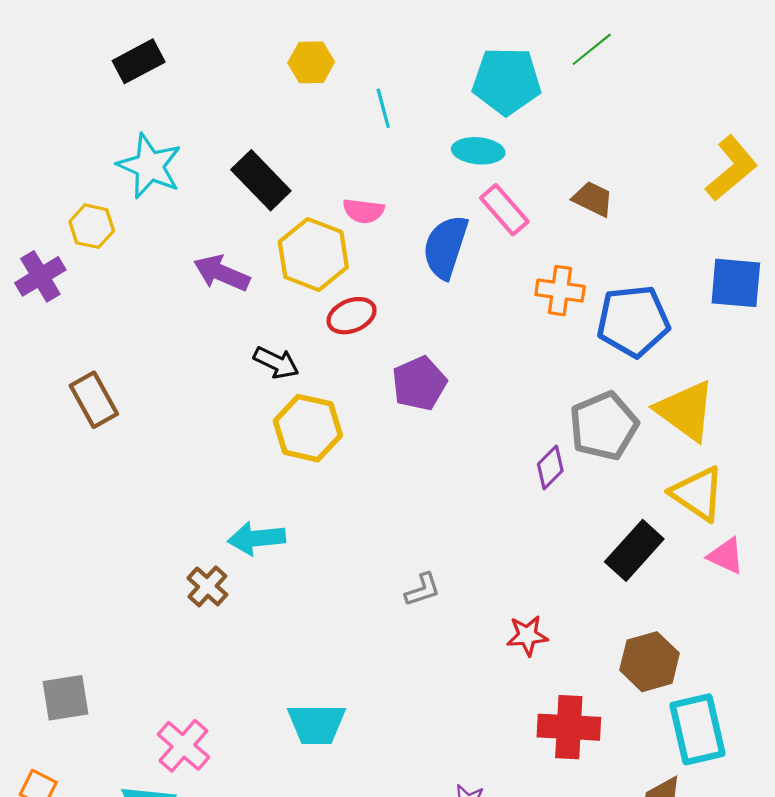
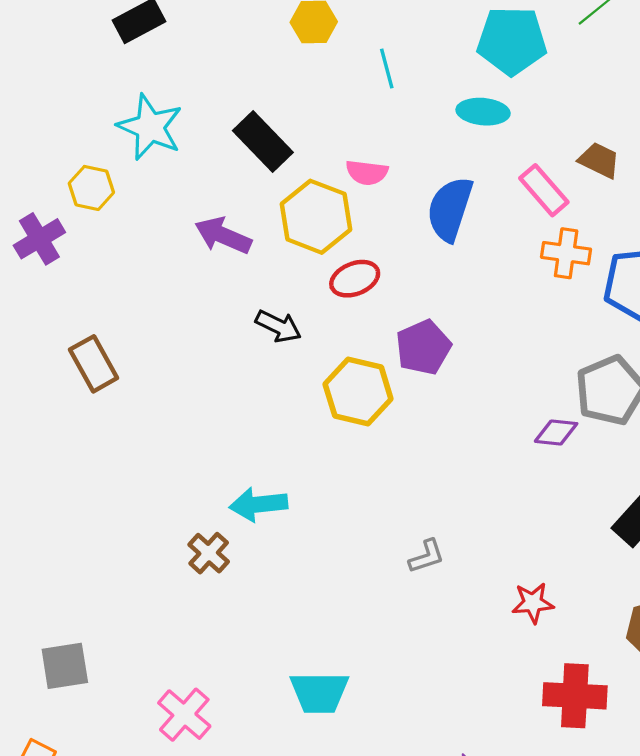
pink rectangle: (504, 210) -> (544, 190), moved
yellow hexagon: (308, 428) -> (358, 392), moved
purple diamond: (550, 467) -> (556, 432), turned 51

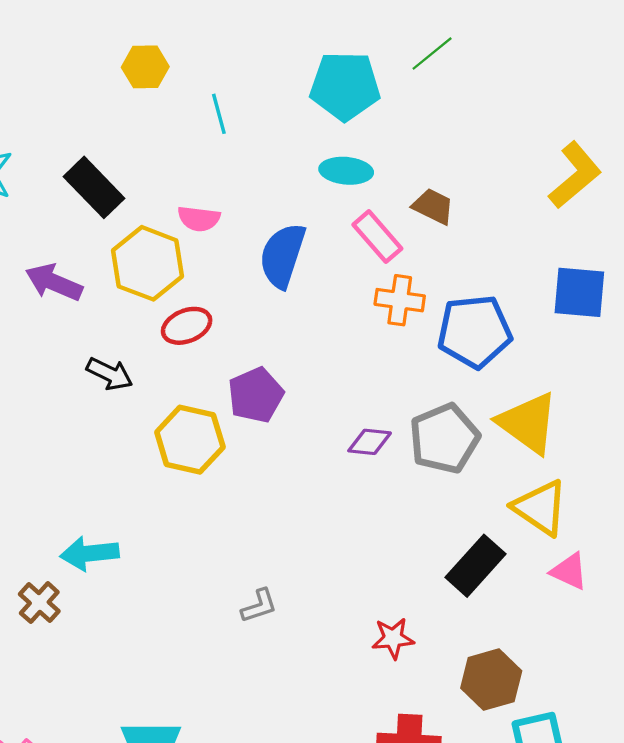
cyan ellipse: (483, 112) -> (346, 171), moved
purple diamond: (556, 432) -> (370, 442), moved
red star: (533, 603) -> (393, 638), moved

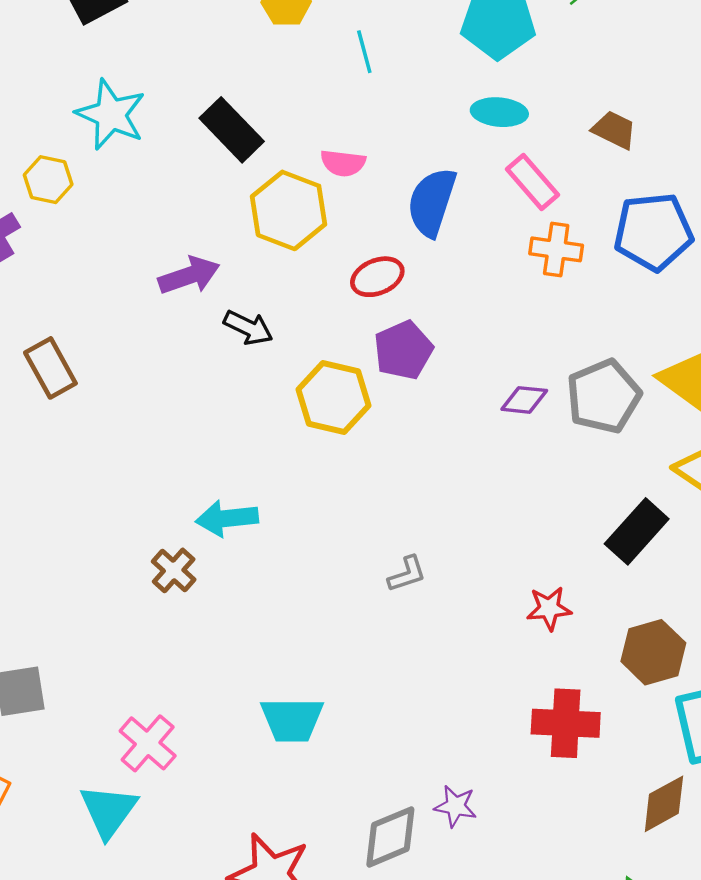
brown trapezoid: (433, 206) -> (614, 130), moved
purple arrow: (54, 282) -> (189, 276), moved, turned 138
red ellipse: (187, 326) -> (377, 277), moved
blue pentagon: (474, 331) -> (653, 232), moved

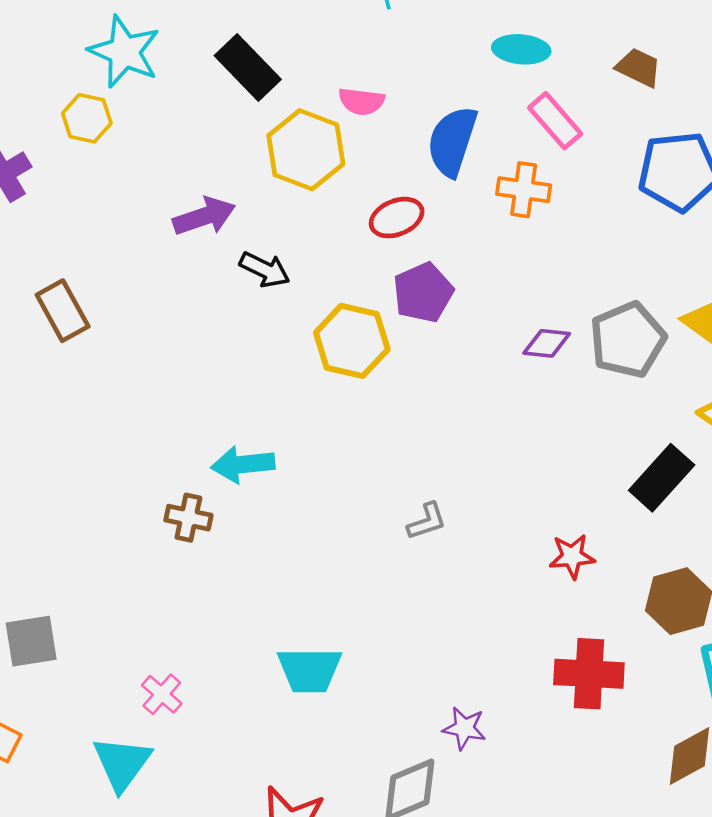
yellow hexagon: (48, 180) -> (87, 118), moved
orange cross: (556, 249) -> (524, 190), moved
brown cross: (174, 570) -> (188, 518), turned -30
pink cross: (148, 743) -> (162, 694), size x0.7
purple star: (456, 806) -> (464, 728), moved

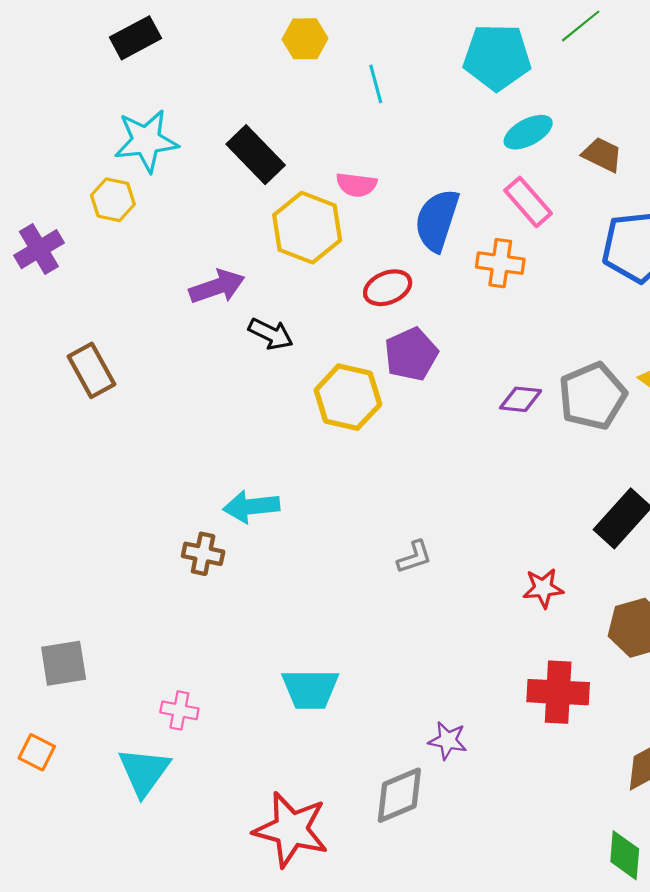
cyan ellipse: (521, 49) -> (528, 132), moved, turned -33
cyan star: (124, 52) -> (146, 141), turned -30
pink cross: (162, 694) -> (179, 710), turned -30

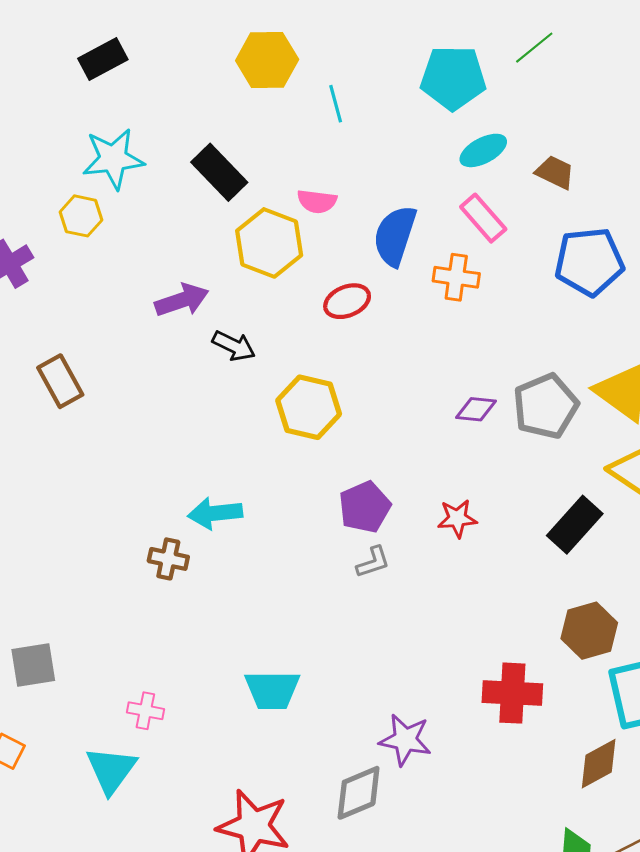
yellow hexagon: (305, 39) -> (267, 60), size x1.4
purple pentagon: (411, 354) -> (365, 507), moved
red star: (543, 588) -> (457, 518), moved
purple star: (448, 740) -> (405, 740), size x1.4

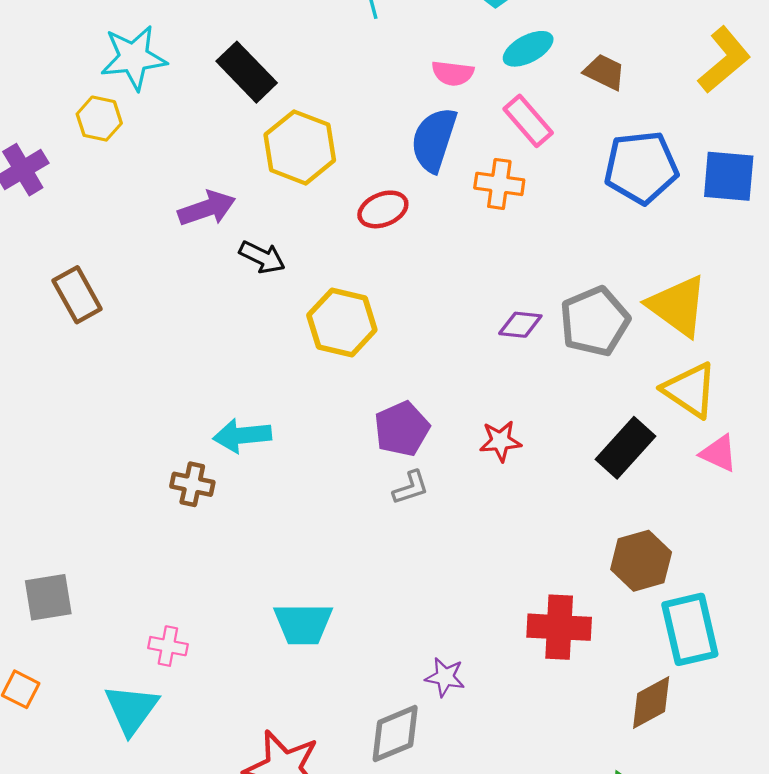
pink semicircle: (317, 201) -> (453, 73), moved
purple star: (405, 740) -> (445, 677), size x0.7

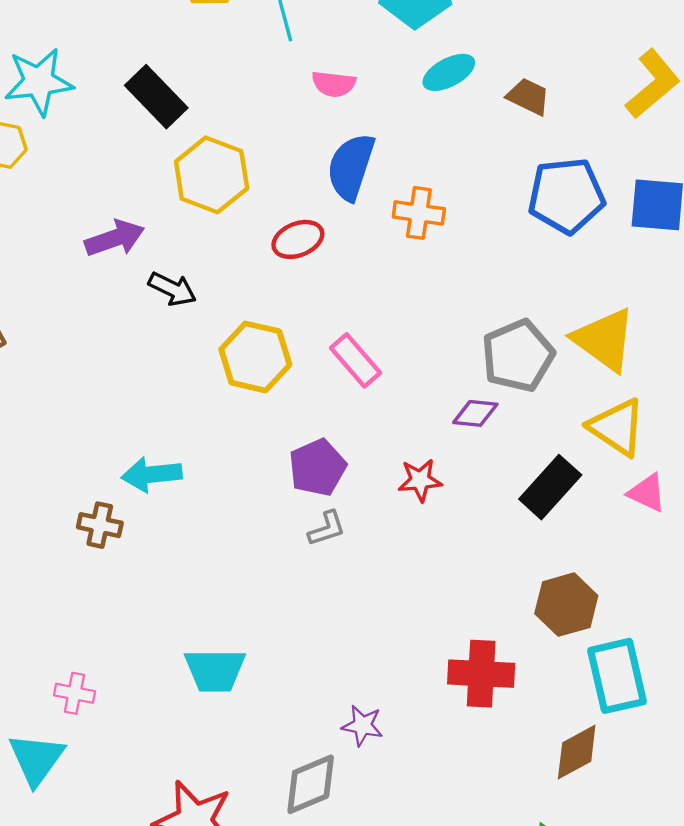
pink semicircle: (453, 73) -> (334, 84), moved
pink rectangle: (528, 121) -> (356, 360), moved
purple diamond: (520, 325) -> (475, 413), moved

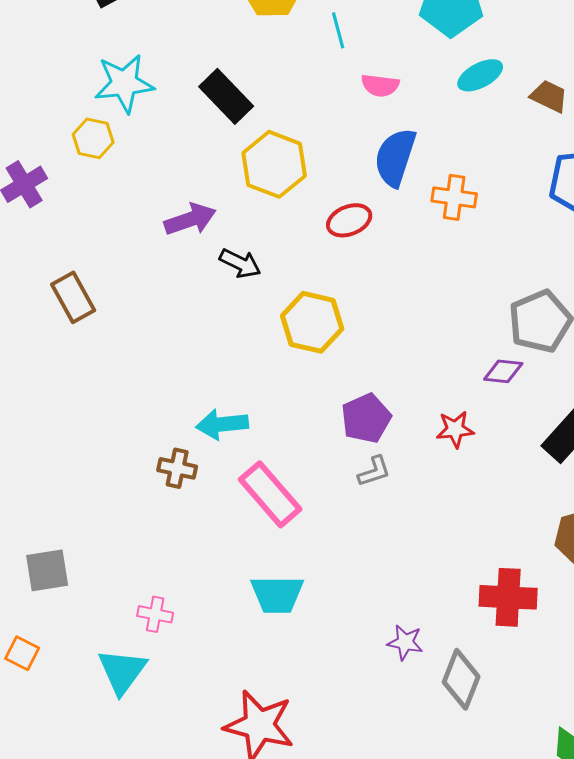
pink rectangle: (356, 360) -> (270, 494), moved, size x1.4
gray diamond: (311, 784) -> (461, 679), moved, turned -46

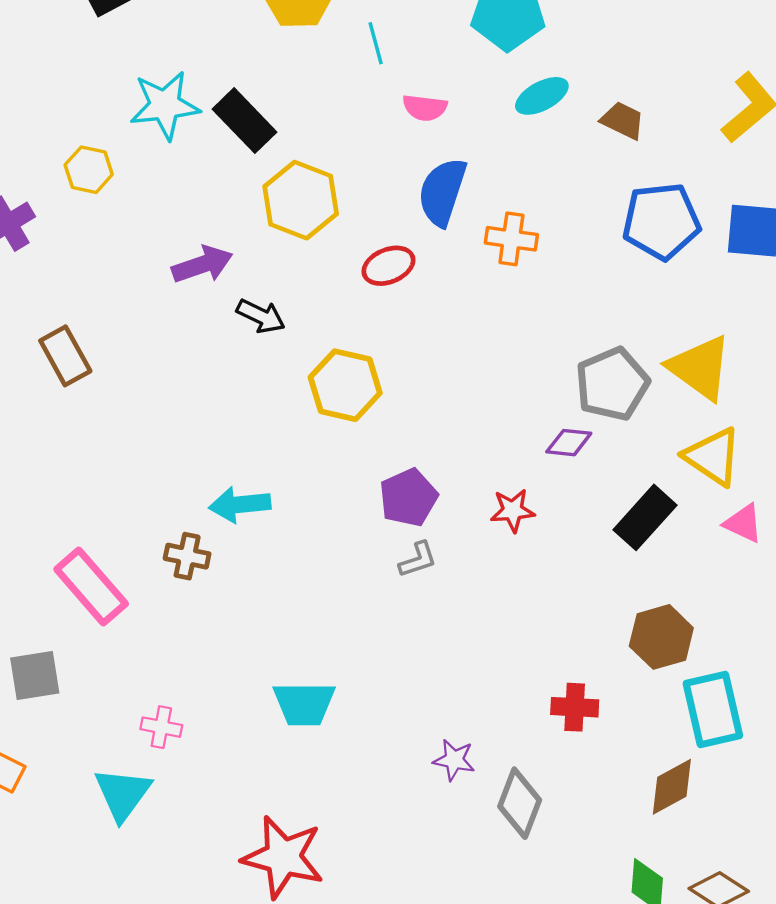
cyan star: (124, 83) -> (165, 105), moved
pink rectangle: (270, 494) -> (91, 587), moved
red cross: (508, 597) -> (575, 707), size x0.7

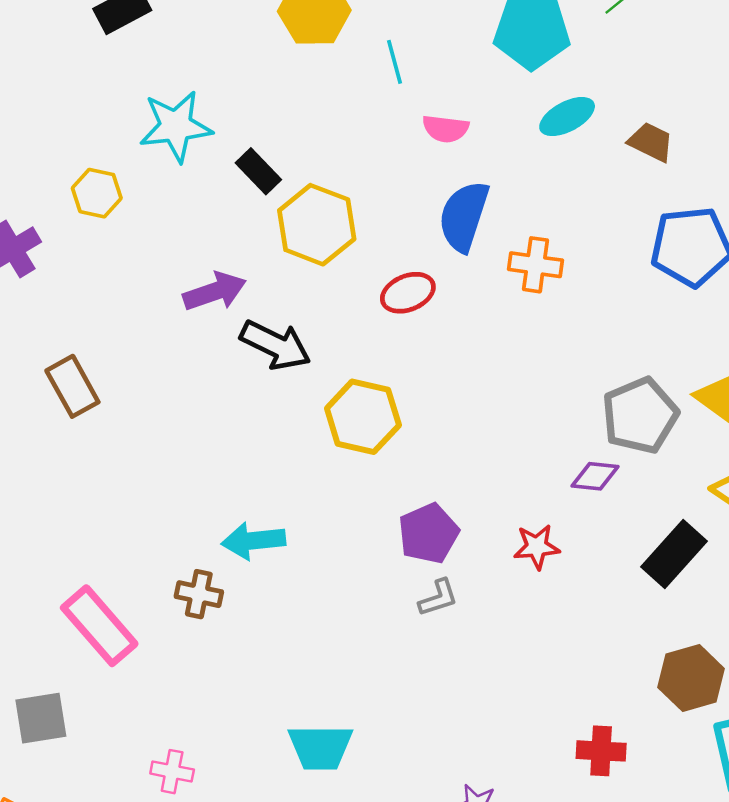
black rectangle: (244, 121) -> (258, 171), moved, size x0.7
black arrow: (261, 316) -> (275, 345), size x1.4

